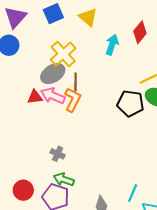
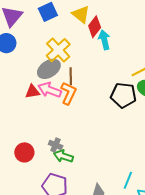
red diamond: (140, 32) -> (95, 27), moved
cyan arrow: (112, 45) -> (104, 40), turned -30
green arrow: (64, 179) -> (63, 156), moved
red circle: (23, 190) -> (24, 152), moved

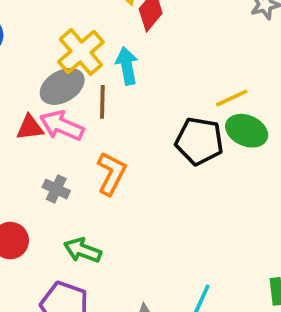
cyan arrow: (104, 40) -> (127, 66), moved
orange L-shape: (68, 93) -> (111, 173), moved
gray cross: (56, 145) -> (56, 189), moved

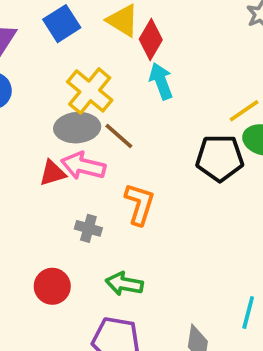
cyan arrow: (127, 66) -> (161, 81), moved
gray ellipse: (62, 86) -> (77, 128), turned 36
brown line: (102, 102) -> (119, 136), turned -40

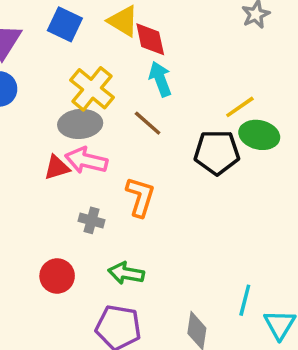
blue square: (62, 24) -> (65, 24), turned -32
red diamond: (151, 40) -> (150, 39), turned -42
brown line: (119, 136) -> (148, 123), moved

